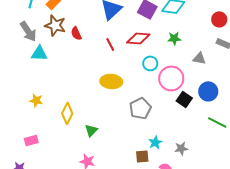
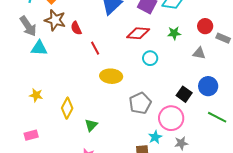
red circle: (219, 19) -> (205, 26), moved
red line: (110, 44) -> (95, 48), moved
pink circle: (171, 78) -> (171, 118), moved

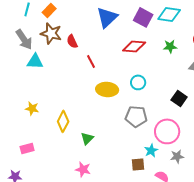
cyan circle: (150, 58) -> (138, 82), moved
black square: (184, 94) -> (179, 98), moved
gray pentagon: (140, 103) -> (136, 116), turned 30

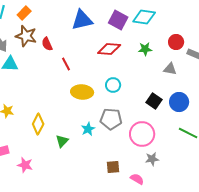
blue triangle: (107, 17) -> (82, 20), turned 30
cyan star: (151, 150) -> (88, 129), moved
pink star: (83, 169) -> (25, 165), moved

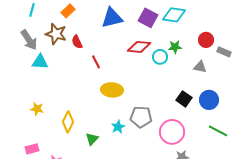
orange rectangle: (24, 13) -> (68, 11), moved
cyan circle: (113, 85) -> (160, 57), moved

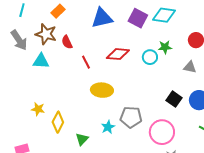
red diamond: (139, 47) -> (118, 54), moved
cyan triangle: (40, 62) -> (41, 61), moved
yellow star: (37, 109) -> (38, 109), moved

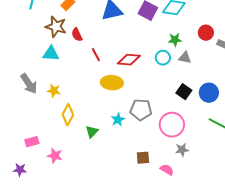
gray arrow: (19, 40) -> (29, 84), moved
red diamond: (118, 54) -> (129, 60), moved
cyan circle: (150, 57) -> (163, 58), moved
gray triangle: (190, 67) -> (185, 58), moved
yellow star: (38, 109) -> (54, 91), moved

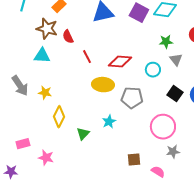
cyan circle: (163, 58) -> (153, 70), moved
gray triangle: (185, 58) -> (176, 60), turned 40
gray pentagon: (141, 110) -> (132, 98), moved

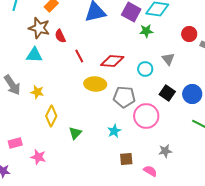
green star: (166, 42) -> (146, 31), moved
cyan star: (109, 122) -> (114, 131), moved
pink circle: (163, 127) -> (146, 116), moved

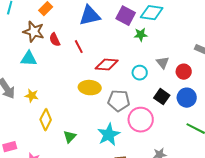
red circle: (189, 34) -> (184, 72), moved
red line: (79, 56) -> (79, 47), moved
cyan star: (114, 131) -> (109, 135), size x1.6

